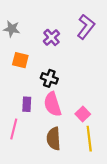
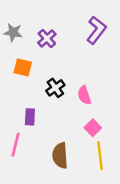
purple cross: (51, 37) -> (47, 38), moved
black cross: (49, 78) -> (55, 88), turned 35
pink semicircle: (53, 104) -> (84, 95), moved, size x0.7

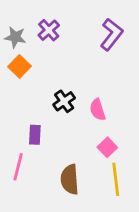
purple cross: (47, 38) -> (49, 30), moved
orange square: (23, 67) -> (19, 66), moved, turned 30

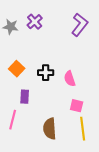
orange square: (19, 66) -> (17, 69), moved
black cross: (64, 101) -> (46, 73), turned 35
pink square: (107, 147) -> (77, 106), turned -32

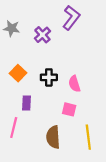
purple cross: (35, 22) -> (42, 35), moved
purple L-shape: (80, 25) -> (71, 18), moved
pink square: (77, 106) -> (69, 109), moved

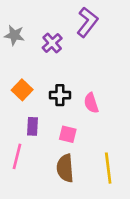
pink square: (69, 109) -> (68, 134), moved

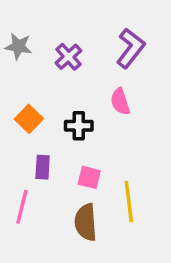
purple L-shape: (87, 22) -> (131, 48), moved
pink semicircle: (91, 103) -> (120, 102), moved
yellow line: (108, 168) -> (129, 202), moved

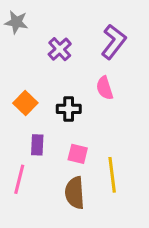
gray star: (18, 46) -> (16, 22), moved

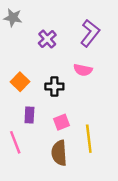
pink semicircle: (105, 88) -> (83, 70), turned -60
pink square: (78, 154) -> (62, 122), turned -35
pink line: (19, 179) -> (15, 142), turned -35

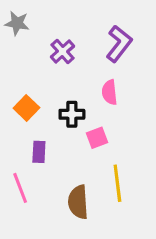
pink semicircle: (83, 70) -> (110, 92), turned 72
pink square: (62, 122) -> (97, 138), moved

